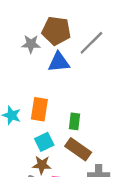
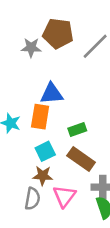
blue triangle: (59, 62) -> (52, 94), moved
green rectangle: (74, 121) -> (77, 130), turned 63

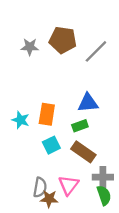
gray star: (31, 48) -> (30, 47), moved
blue triangle: (52, 94) -> (88, 103), moved
brown star: (43, 176) -> (49, 199), moved

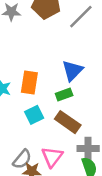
blue triangle: (88, 103) -> (72, 71), turned -40
gray semicircle: (40, 187) -> (22, 159), turned 30

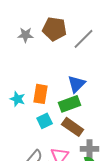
green rectangle: (64, 95) -> (70, 104), size x1.5

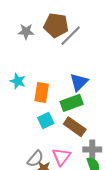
gray line: (84, 39) -> (71, 36), moved
cyan star: (18, 99) -> (18, 81), moved

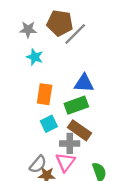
cyan star: (18, 81) -> (35, 57), moved
blue triangle: (79, 82) -> (84, 83), turned 48
gray cross: (92, 149) -> (70, 143), moved

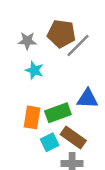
orange rectangle: (45, 94) -> (32, 117), moved
green rectangle: (76, 105) -> (58, 113), moved
brown rectangle: (80, 130) -> (73, 138), moved

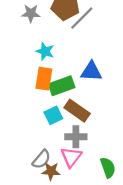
cyan star: (34, 70) -> (45, 51), moved
orange rectangle: (32, 117) -> (44, 79), moved

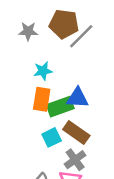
cyan star: (45, 51) -> (43, 71), turned -30
blue triangle: (91, 71) -> (78, 98), moved
gray cross: (76, 137) -> (75, 160), turned -36

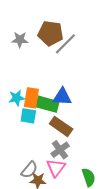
cyan star: (43, 71) -> (17, 98), moved
green rectangle: (60, 107) -> (47, 104), turned 35
cyan square: (52, 137) -> (28, 116), moved, turned 35

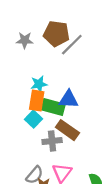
cyan star: (17, 98) -> (39, 84), moved
cyan square: (28, 116) -> (33, 119), turned 35
gray cross: (60, 150) -> (52, 141), moved, turned 30

